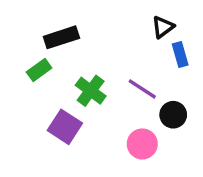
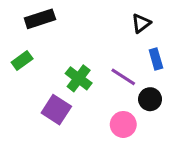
black rectangle: (61, 37) -> (40, 19), moved
blue rectangle: (180, 55) -> (156, 59), moved
green rectangle: (39, 70) -> (22, 61), moved

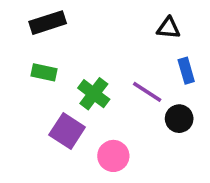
black triangle: (141, 23) -> (168, 28), turned 42
green rectangle: (22, 61) -> (44, 72), moved, turned 48
pink circle: (123, 124) -> (113, 156), moved

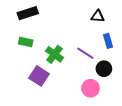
pink circle: (113, 156) -> (91, 88), moved

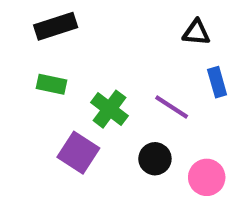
black circle: (104, 69) -> (155, 159), moved
pink circle: (91, 88) -> (207, 177), moved

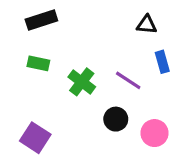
purple square: (78, 153) -> (35, 138), moved

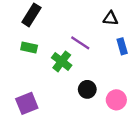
black rectangle: (41, 20) -> (31, 15), turned -40
purple line: (128, 80) -> (80, 43), moved
purple square: (35, 138) -> (27, 103), turned 35

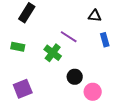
green rectangle: (29, 47) -> (18, 47), moved
pink circle: (116, 100) -> (93, 92), moved

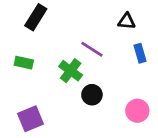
black circle: (75, 77) -> (92, 95), moved
pink circle: (93, 92) -> (137, 111), moved

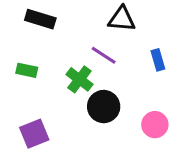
black rectangle: (36, 17) -> (40, 19), turned 75
black triangle: (127, 21) -> (122, 19), moved, size x1.4
black circle: (92, 95) -> (104, 107), size x1.4

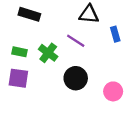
blue rectangle: (158, 60) -> (115, 34), moved
green cross: (79, 79) -> (48, 53), moved
purple square: (34, 134) -> (18, 78), moved, turned 30

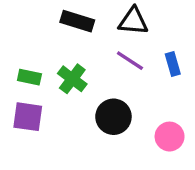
black rectangle: (29, 14) -> (77, 21), moved
blue rectangle: (115, 34) -> (173, 64), moved
purple line: (76, 41) -> (130, 61), moved

